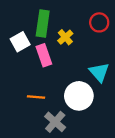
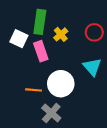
red circle: (99, 22) -> (94, 32), moved
white square: (20, 42) -> (19, 39), turned -36
white circle: (79, 96) -> (61, 84), moved

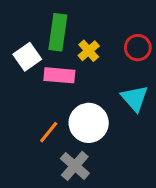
white square: (19, 39) -> (27, 57), turned 30
pink rectangle: (41, 51) -> (59, 75), turned -66
orange line: (34, 90) -> (49, 132), turned -56

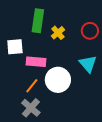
white square: (27, 57) -> (15, 47), moved, turned 30
pink rectangle: (59, 75) -> (36, 62), moved
gray cross: (75, 166) -> (31, 108), moved

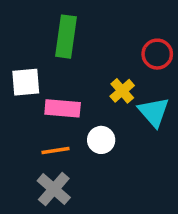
yellow cross: (58, 33) -> (122, 91), moved
white circle: (58, 80) -> (101, 140), size x0.6
orange line: (32, 86) -> (56, 150), turned 42

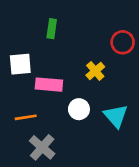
green rectangle: (66, 37) -> (52, 29), size x0.6
cyan triangle: (154, 112) -> (116, 116), moved
orange line: (56, 150) -> (26, 117), moved

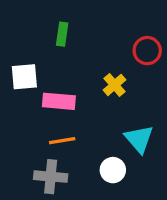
white circle: (79, 109) -> (113, 170), moved
orange line: (26, 117) -> (62, 141), moved
gray cross: (42, 147) -> (51, 177), turned -36

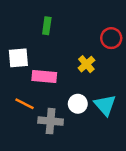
orange line: (62, 141) -> (25, 104), moved, turned 36
white circle: (113, 170) -> (78, 104), moved
gray cross: (51, 177) -> (51, 121), moved

